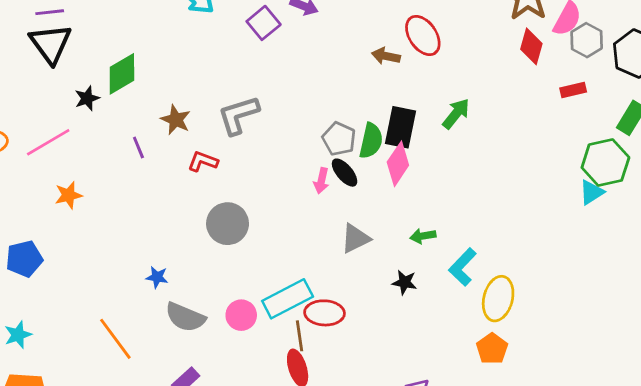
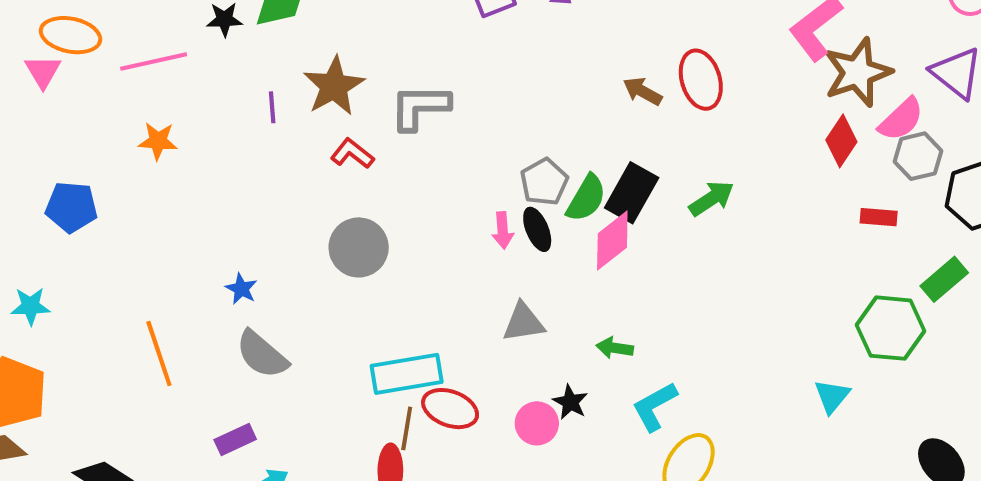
brown star: (176, 120) -> (334, 86), size x1.4
pink arrow: (321, 181) -> (503, 230), turned -35
cyan triangle: (592, 192) -> (832, 396), moved, turned -36
pink circle: (241, 315) -> (537, 423), moved

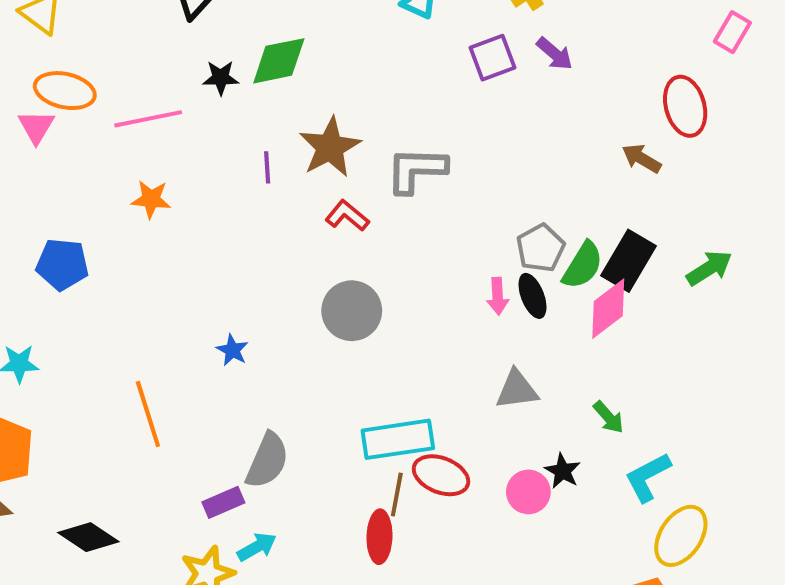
red ellipse: (701, 80) -> (685, 106), moved
green arrow: (615, 348) -> (609, 417), turned -141
gray semicircle: (262, 354) -> (267, 461), moved, turned -108

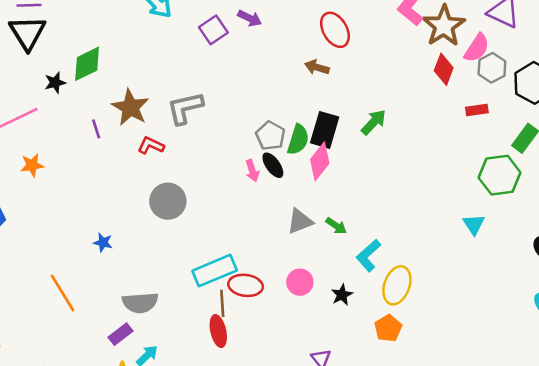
gray triangle: (517, 390) -> (300, 221), moved
gray semicircle: (267, 461) -> (140, 303), turned 76
black star: (563, 471) -> (342, 295), moved, turned 30

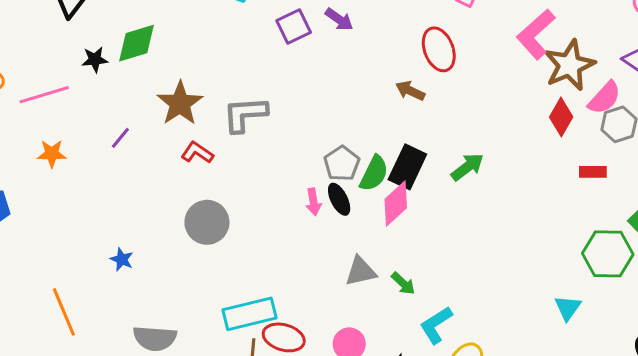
purple line: (96, 129) -> (120, 138), moved, turned 48

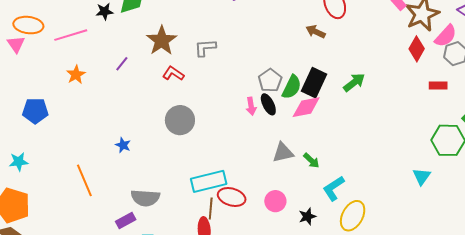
gray L-shape: (245, 114) -> (205, 48), size x0.7
orange star: (52, 154) -> (76, 75), turned -30
pink diamond: (396, 204) -> (306, 107), turned 32

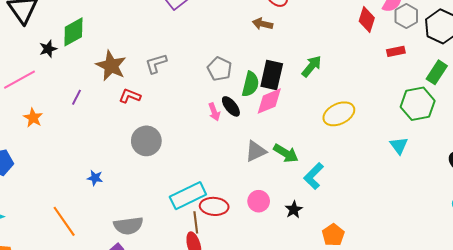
gray pentagon: (270, 80) -> (219, 69), moved
green arrow: (311, 161) -> (286, 153), size x1.4
yellow ellipse: (353, 216) -> (339, 114), moved, turned 48

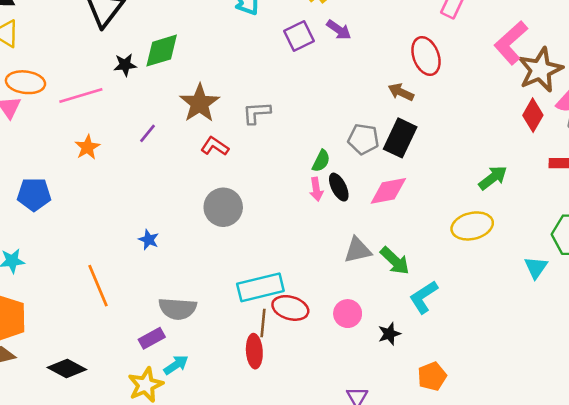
green arrow: (312, 66) -> (493, 178), moved
gray pentagon: (219, 69) -> (363, 139), moved, turned -30
black rectangle: (272, 75) -> (400, 138), moved
green semicircle: (250, 84) -> (321, 161), moved, size x0.7
cyan triangle: (399, 146) -> (536, 267), moved

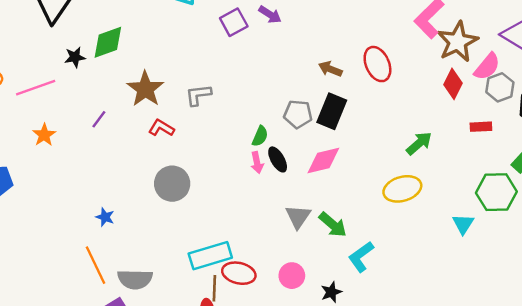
red ellipse: (426, 56) -> (377, 64), moved
gray triangle: (358, 250) -> (298, 217), turned -40
orange line: (98, 286) -> (96, 265), moved

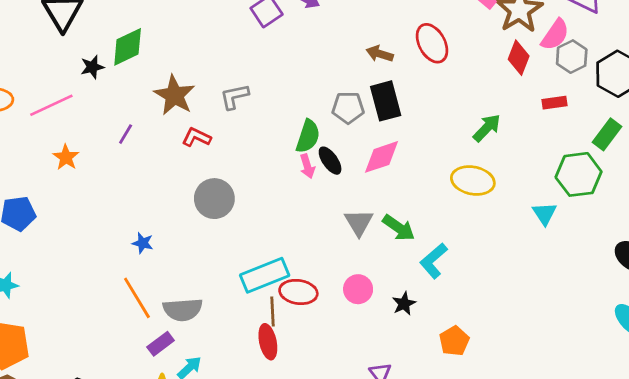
black rectangle: (332, 111) -> (386, 101), turned -32
green semicircle: (260, 136) -> (308, 136), size x1.4
yellow ellipse: (402, 189) -> (473, 180), turned 33

